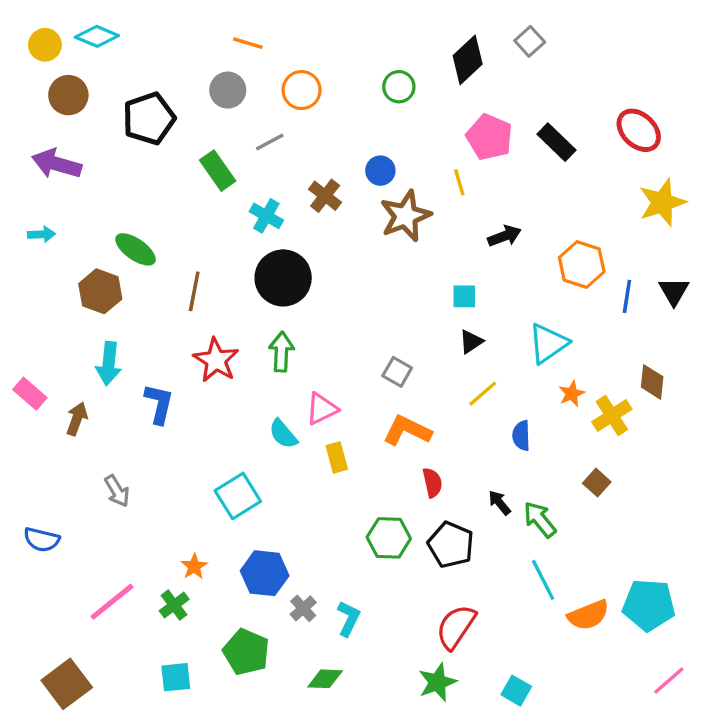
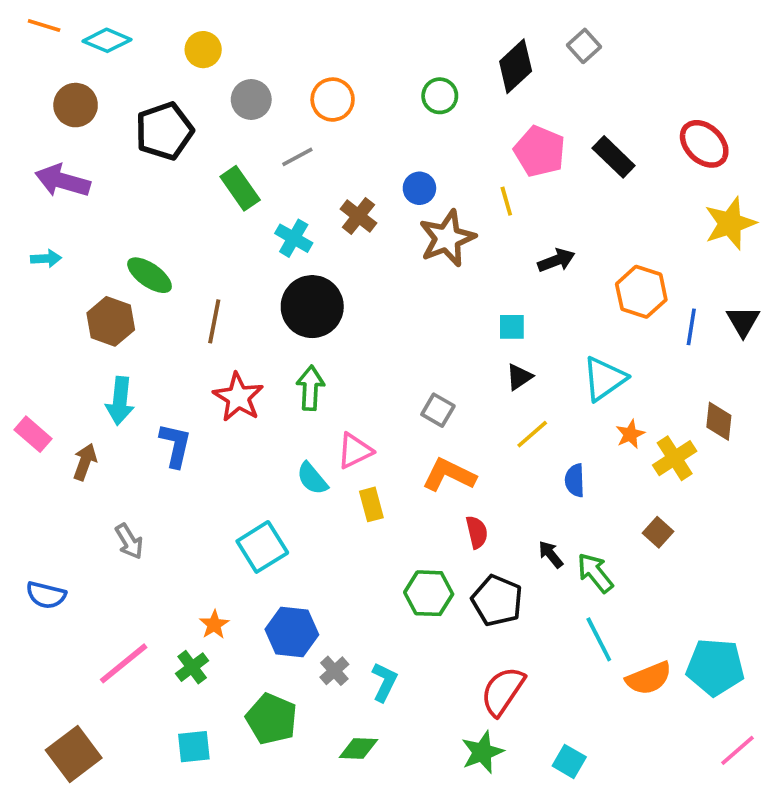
orange line: (248, 43) -> (44, 26), moved
yellow circle: (45, 45) -> (203, 50), moved

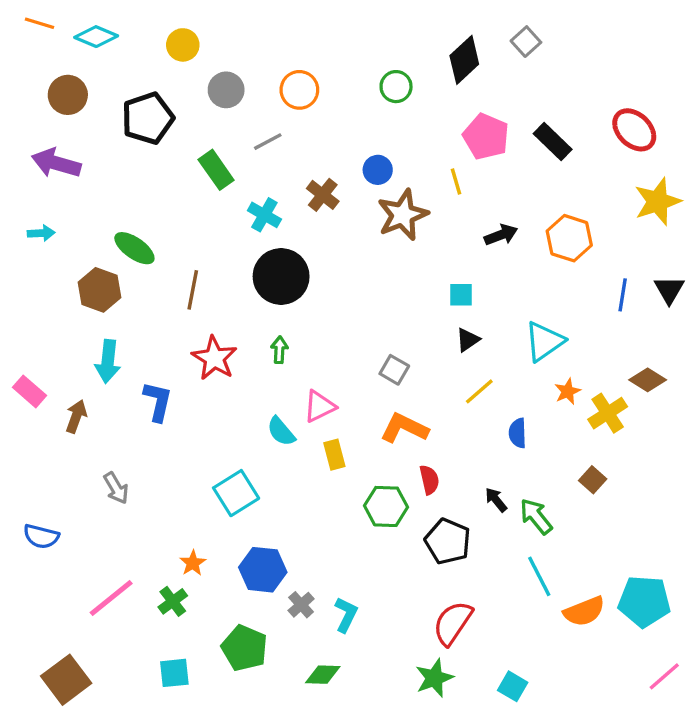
orange hexagon: (641, 292) -> (569, 238), moved
green arrow: (310, 388) -> (279, 350), size x0.7
brown diamond: (719, 421) -> (648, 380), turned -64
green hexagon: (429, 593) -> (386, 506), moved

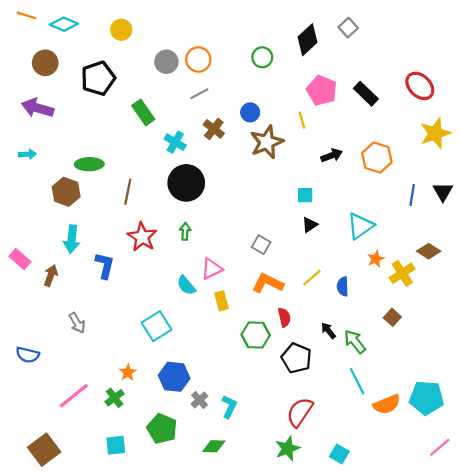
gray circle: (226, 90) -> (166, 62), moved
gray line: (268, 142) -> (199, 94), moved
green ellipse: (134, 248) -> (89, 164), turned -36
yellow line: (479, 391) -> (312, 278), moved

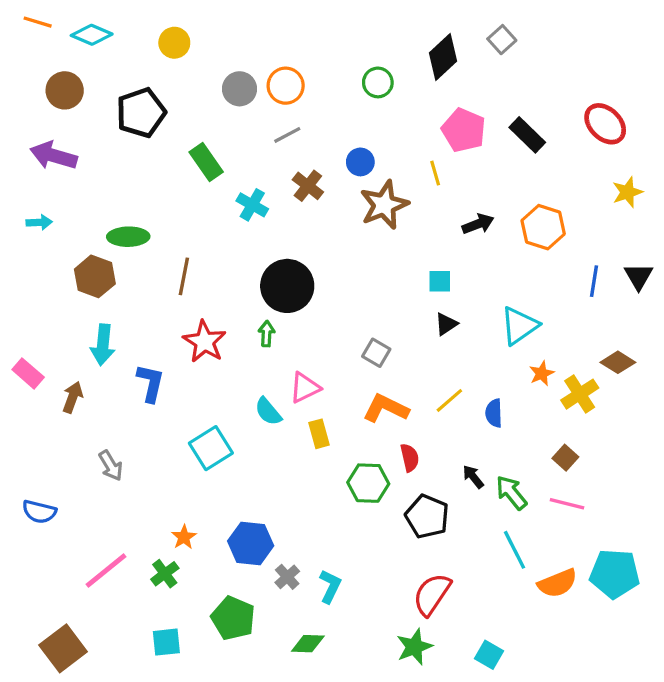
yellow star: (435, 133) -> (627, 192), size x0.7
black circle: (186, 183) -> (287, 286), moved
cyan square: (156, 326) -> (211, 448), moved
pink line: (440, 447) -> (567, 504), moved, turned 55

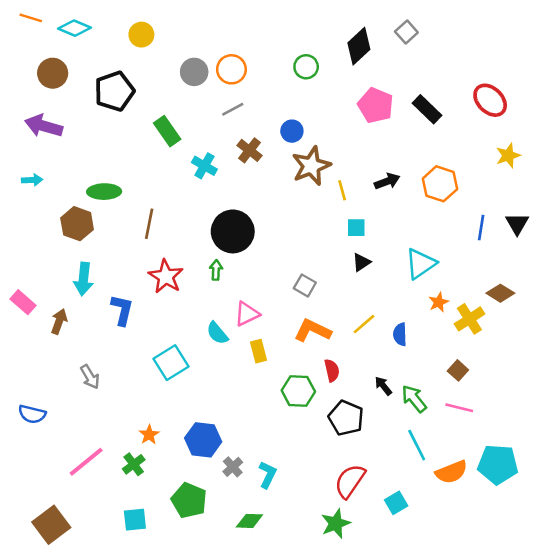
yellow line: (435, 173) -> (342, 190), moved
cyan square: (489, 655) -> (396, 503), moved, turned 30

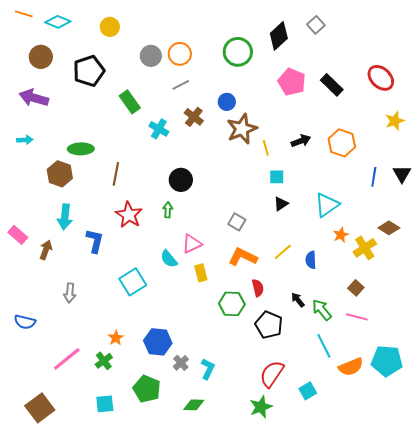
green circle: (306, 67) -> (238, 52), size x1.5
black circle: (233, 231) -> (181, 180), size x0.7
gray arrow: (90, 377) -> (70, 293), turned 36

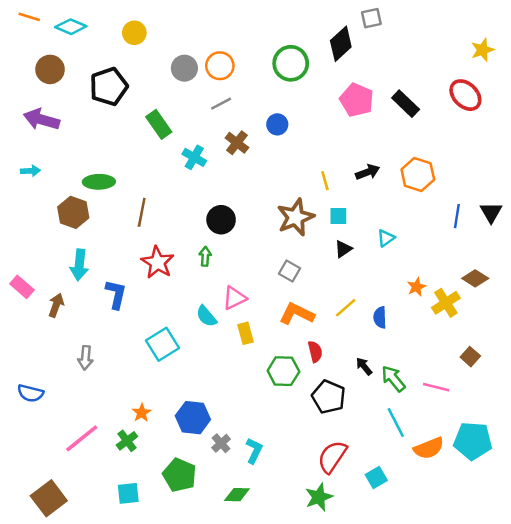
gray square: (316, 25) -> (371, 18), moved, turned 30
yellow star: (395, 121) -> (483, 50), moved
brown star: (242, 129) -> (296, 217), moved
cyan triangle: (327, 205) -> (386, 238), moved, size x0.6
brown square: (356, 288) -> (470, 357), moved

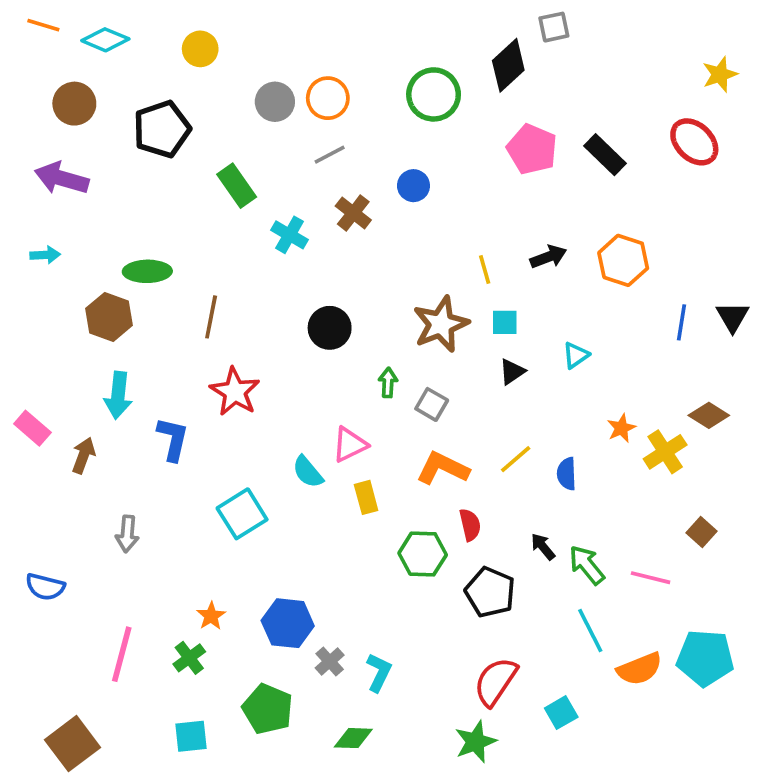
green arrow: (205, 256) -> (388, 383), moved
pink line: (82, 438) -> (122, 654), turned -36

